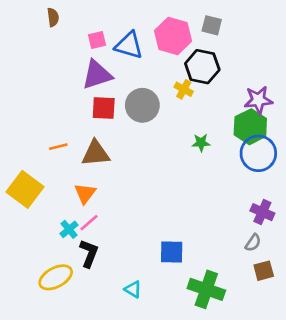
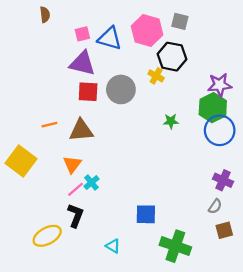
purple triangle: (97, 75) -> (82, 63), turned 32
cyan cross: (69, 229) -> (91, 183), moved

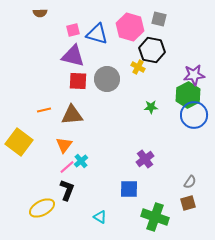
brown semicircle: (45, 15) -> (40, 13), turned 96
purple cross: (223, 180) -> (145, 159), moved, turned 30
brown square: (224, 230) -> (188, 203), moved

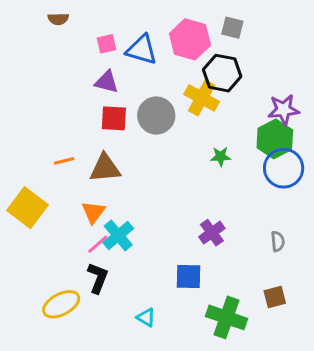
purple triangle: (73, 56) -> (107, 82), size x0.7
yellow cross: (138, 67) -> (202, 98), size x1.6
cyan cross: (81, 161) -> (118, 235), size x1.5
gray semicircle: (190, 182) -> (278, 241), moved, turned -40

